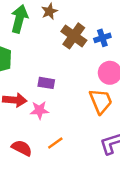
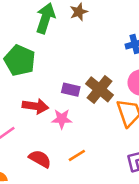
brown cross: (74, 36) -> (100, 89), moved

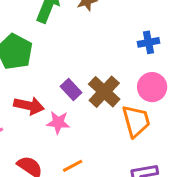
purple rectangle: (71, 90) -> (71, 89), turned 30

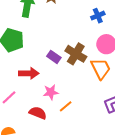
pink star: (58, 122) -> (51, 92), moved

